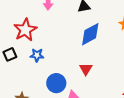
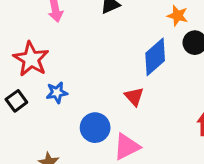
blue diamond: (90, 34) -> (155, 57), moved

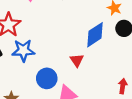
blue star: (57, 93) -> (23, 50), size x1.5

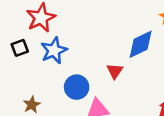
blue star: (23, 50) -> (54, 50), turned -30

